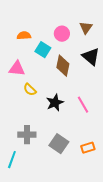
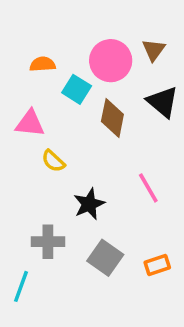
pink circle: (62, 34) -> (111, 61), size x1.5
black star: (55, 103) -> (89, 204), moved

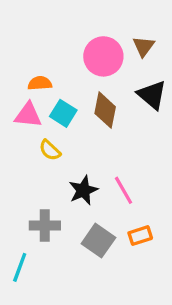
orange semicircle: (43, 64) -> (40, 83), moved
cyan square: (77, 89) -> (63, 113), moved
pink line: (148, 188) -> (123, 190), moved
orange rectangle: (157, 265) -> (140, 236), moved

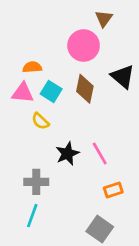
brown triangle: (144, 46) -> (104, 19), moved
gray square: (98, 241) -> (100, 229), moved
cyan line: (20, 267) -> (32, 216), moved

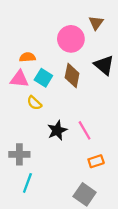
brown triangle: (104, 19) -> (96, 23), moved
gray cross: (36, 182) -> (19, 154), moved

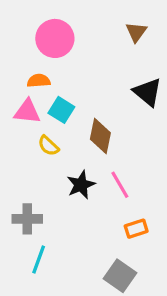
pink circle: (71, 39) -> (55, 38), moved
brown diamond: (72, 75) -> (100, 136), moved

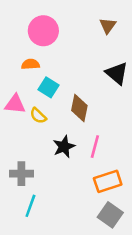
pink triangle: (27, 112) -> (15, 104), moved
pink line: (120, 185) -> (95, 147), turned 45
orange rectangle: (136, 229) -> (108, 181), size x1.5
gray square: (120, 276) -> (110, 215), moved

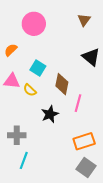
orange semicircle: (30, 64) -> (11, 50), moved, turned -40
pink line: (95, 147) -> (78, 103), moved

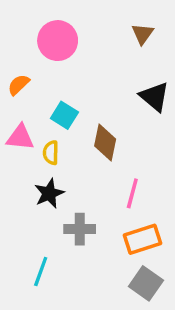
yellow semicircle: (30, 90) -> (51, 153), turned 48
pink line: (78, 103) -> (132, 193), moved
black star: (50, 114) -> (49, 193), moved
gray cross: (17, 135) -> (80, 229), moved

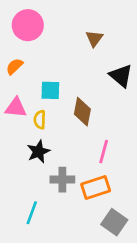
brown triangle: (143, 34) -> (94, 38), moved
pink circle: (58, 41) -> (28, 25), moved
cyan square: (64, 115) -> (50, 90), turned -30
orange rectangle: (143, 239) -> (96, 188), moved

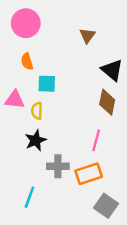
orange semicircle: (14, 66) -> (27, 61), moved, turned -63
brown diamond: (82, 112) -> (107, 102), moved

